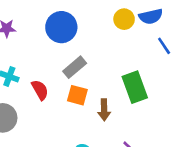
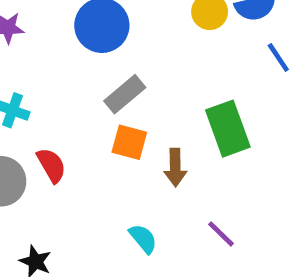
red semicircle: (40, 90) -> (51, 165), moved

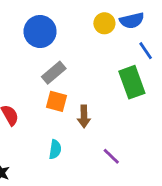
green rectangle: (228, 129) -> (132, 82), moved
cyan semicircle: (143, 239) -> (55, 149), moved, turned 48

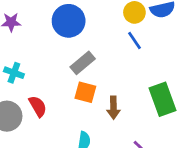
blue line: (146, 51) -> (134, 40), moved
green rectangle: (132, 82) -> (162, 99), moved

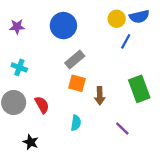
blue line: (134, 40) -> (126, 41), moved, turned 63
red semicircle: (38, 106) -> (42, 105), moved

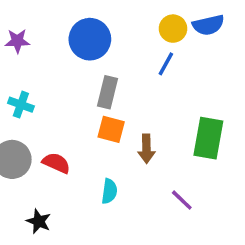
blue line: (126, 41) -> (166, 64), moved
gray rectangle: (75, 59) -> (108, 92), turned -36
green rectangle: (139, 89) -> (208, 138), turned 30
red semicircle: (42, 105) -> (56, 163), turned -36

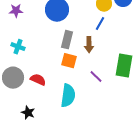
brown arrow: (146, 149) -> (89, 45), moved
cyan semicircle: (109, 191) -> (68, 96), size x1.6
purple line: (182, 200) -> (96, 77), moved

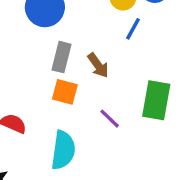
blue line: (100, 24) -> (133, 29), moved
brown arrow: (89, 45) -> (98, 65), turned -35

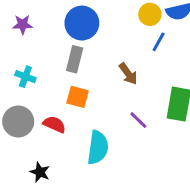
gray rectangle: (62, 57) -> (75, 59), moved
orange square: (65, 92) -> (78, 97), moved

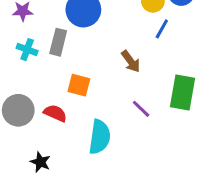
gray rectangle: (75, 59) -> (58, 42), moved
cyan cross: (25, 77) -> (27, 50), moved

